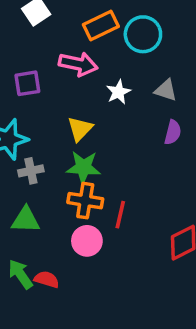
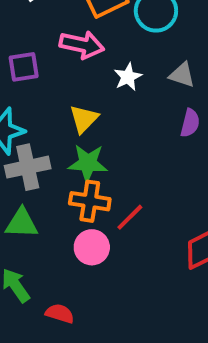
gray cross: (31, 171) -> (28, 167), size x1.5
red line: (120, 215) -> (130, 217), turned 32
red semicircle: (47, 279) -> (60, 313), moved

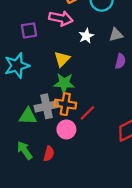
gray triangle: (182, 75) -> (116, 35), turned -32
gray cross: (28, 167) -> (47, 106), moved
red semicircle: (60, 313) -> (49, 154), moved, turned 88

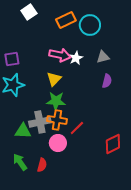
pink arrow: (61, 18) -> (60, 55), moved
purple square: (29, 30) -> (12, 59), moved

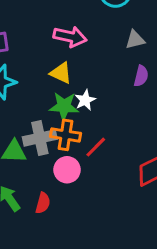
white star: (76, 58) -> (85, 100), moved
yellow triangle: (54, 79) -> (61, 73), turned -49

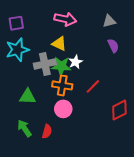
purple semicircle: (141, 76) -> (113, 46), turned -40
gray cross: (40, 138) -> (45, 64), moved
red line: (96, 147) -> (93, 86), moved

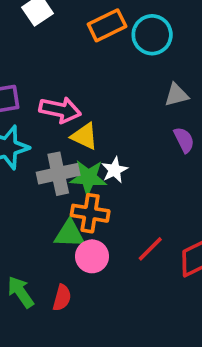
pink arrow: (65, 19) -> (60, 110), moved
red line: (93, 86) -> (150, 249), moved
green triangle: (28, 97) -> (69, 234), moved

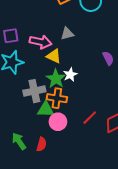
gray triangle: (176, 95) -> (67, 34), moved
gray cross: (58, 174) -> (34, 91), moved
green star: (88, 177) -> (56, 79), turned 30

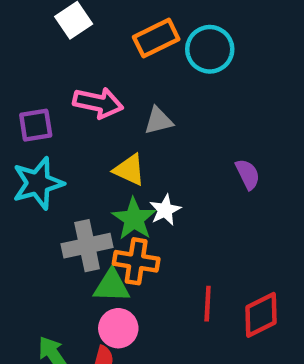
pink arrow: (41, 42) -> (98, 103), moved
red line: (90, 118) -> (208, 304), turned -42
pink circle: (58, 122) -> (118, 328), moved

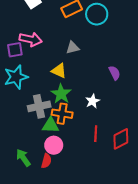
pink arrow: (98, 103) -> (31, 39), moved
white star: (165, 210) -> (93, 101), moved

